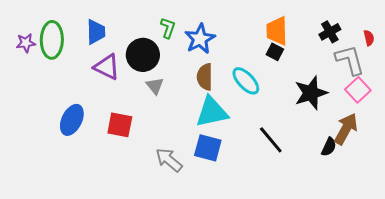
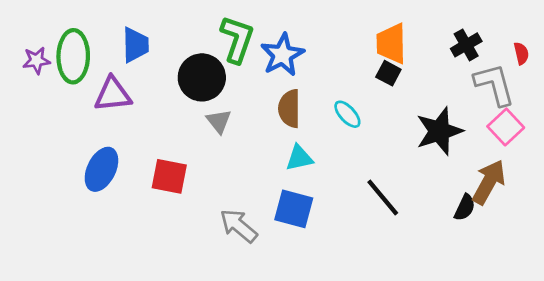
green L-shape: (168, 28) -> (237, 39), size x1.6
purple triangle: (107, 67) -> (113, 94), moved, turned -32
cyan ellipse: (246, 81) -> (347, 114), size x0.7
cyan triangle: (212, 112) -> (299, 158), size x0.6

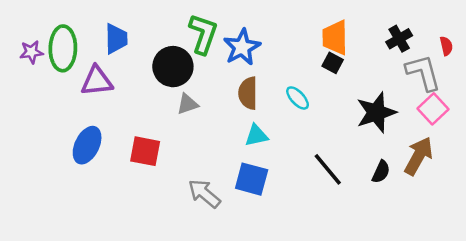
gray triangle: (219, 121) -> (187, 104), turned 50
black semicircle: (465, 207) -> (381, 172), moved

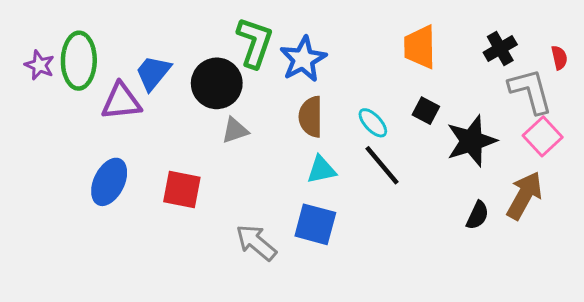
blue trapezoid: (116, 39) -> (153, 73), moved, turned -140
purple star: (31, 52) -> (39, 65), turned 30
black square: (333, 63) -> (426, 111), moved
black line: (328, 169) -> (382, 165), moved

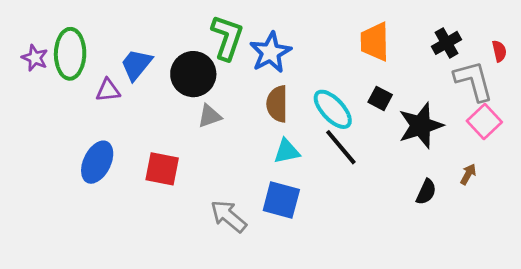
purple triangle: (121, 102) -> (108, 90), size x0.7
cyan ellipse: (373, 123) -> (333, 109), size x1.5
brown arrow: (524, 196) -> (468, 174), size x0.5

